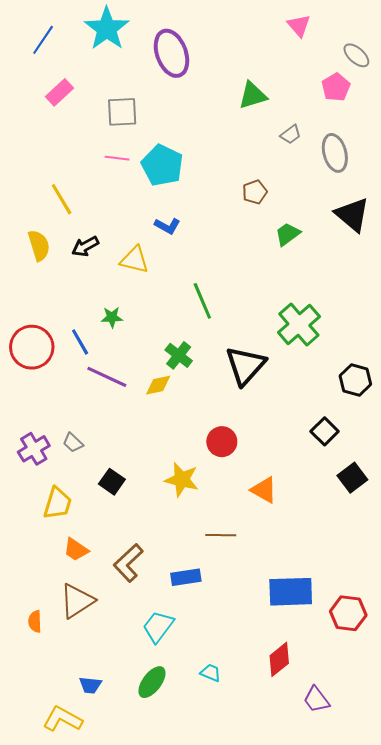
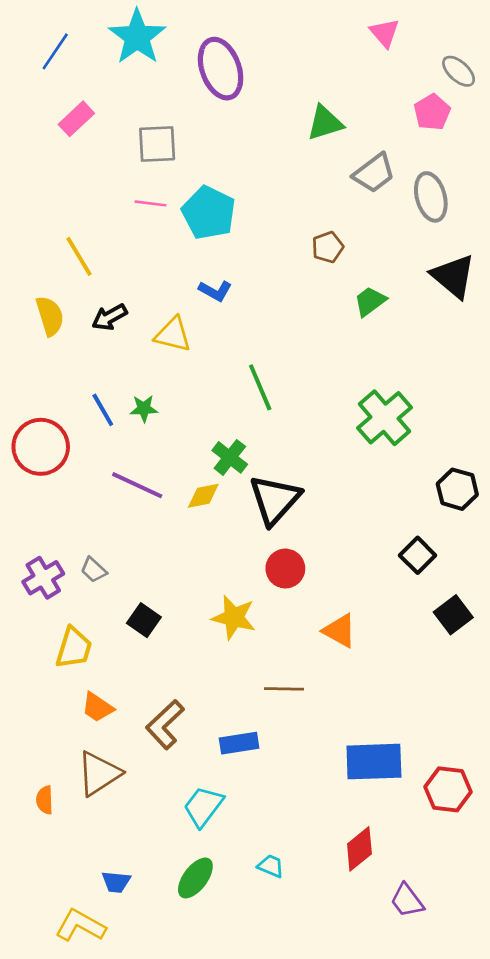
gray trapezoid: (291, 134) -> (374, 173), size x1.6
blue line: (80, 342) -> (103, 410), moved
black triangle: (245, 366) -> (275, 500), moved

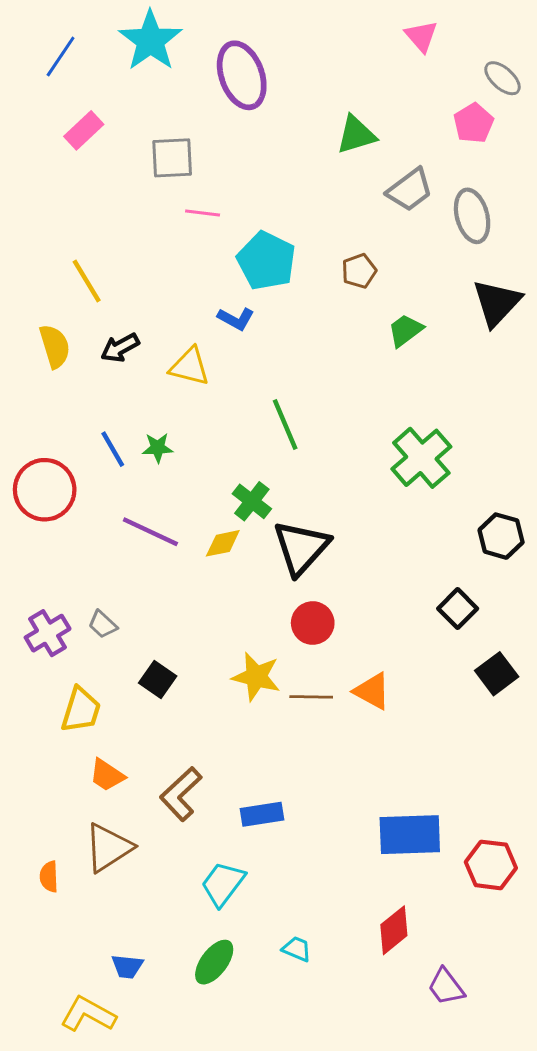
pink line: (150, 203) -> (203, 213), moved
cyan pentagon: (209, 213) -> (266, 261), moved
black triangle: (453, 276) -> (497, 303), turned 33
brown line: (284, 689) -> (311, 697), moved

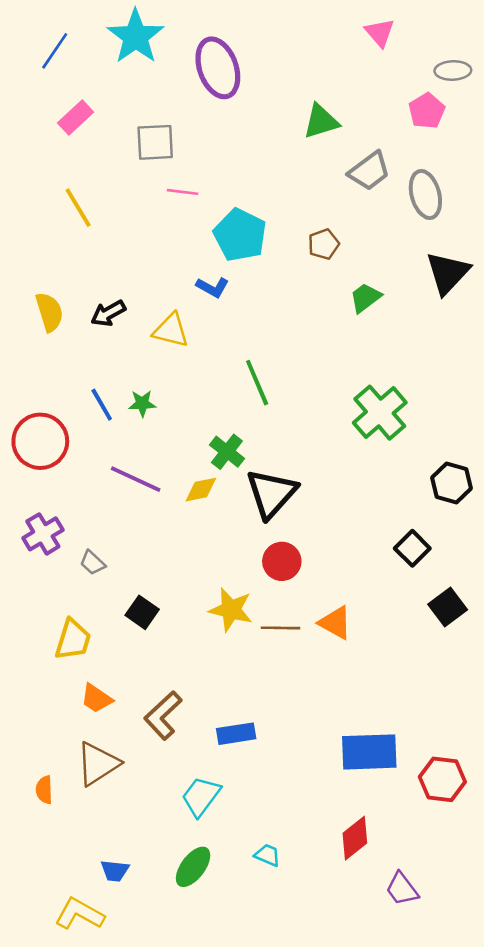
gray ellipse: (502, 78) -> (453, 70), turned -44
yellow line: (87, 281) -> (78, 208), moved
purple cross: (48, 633) -> (43, 534), moved

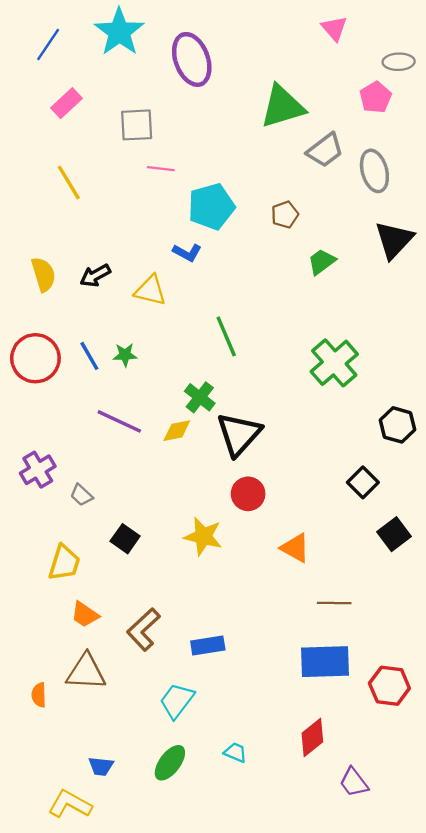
green triangle: (321, 121) -> (283, 107), size x1.4
cyan pentagon: (240, 235) -> (211, 207), turned 30
red circle: (40, 441) -> (35, 358), moved
brown line: (281, 628) -> (334, 603), moved
brown triangle: (98, 764) -> (86, 672), turned 36

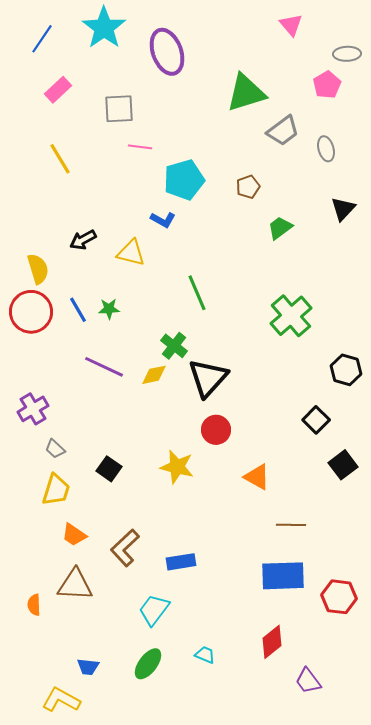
gray ellipse: (374, 171) -> (326, 149), size x0.7
black triangle: (394, 240) -> (343, 209), size x0.7
yellow semicircle: (43, 274) -> (38, 269), moved
gray trapezoid: (81, 495) -> (55, 449), moved

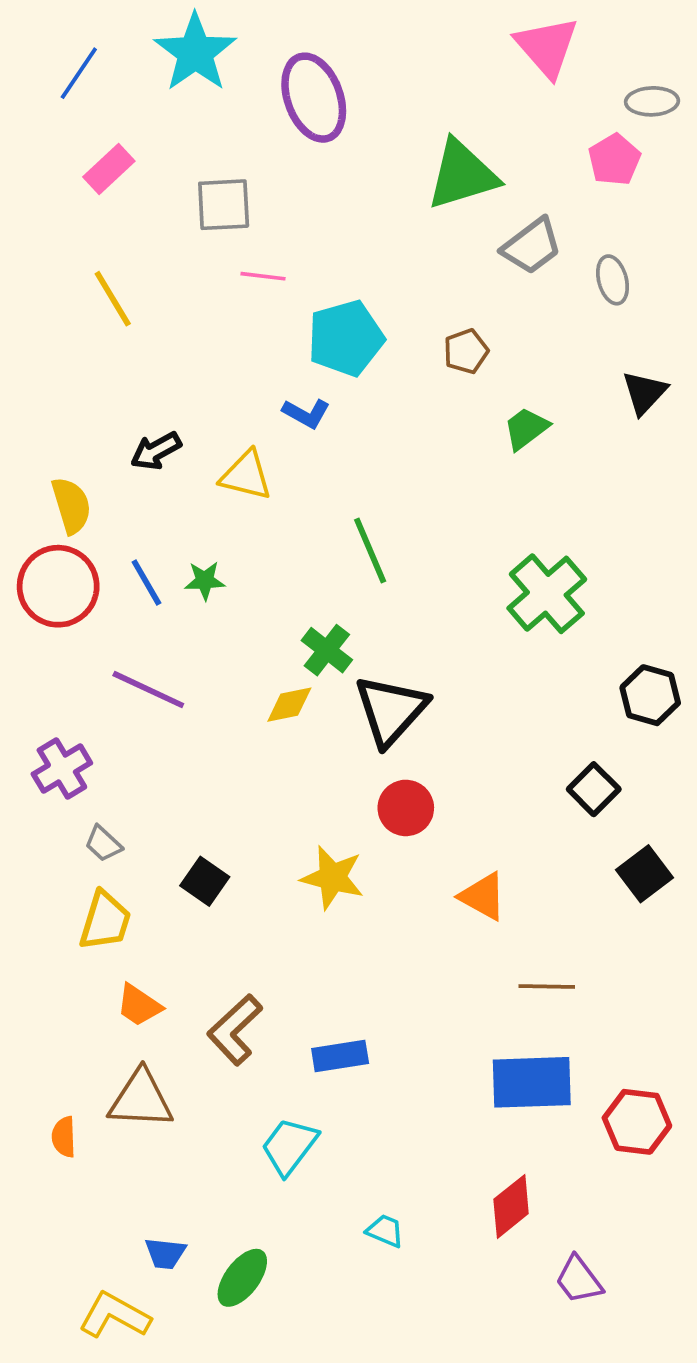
pink triangle: (291, 25) -> (547, 47), size x1.5
purple line: (104, 367) -> (148, 690), moved
green ellipse: (148, 664) -> (242, 1278), moved

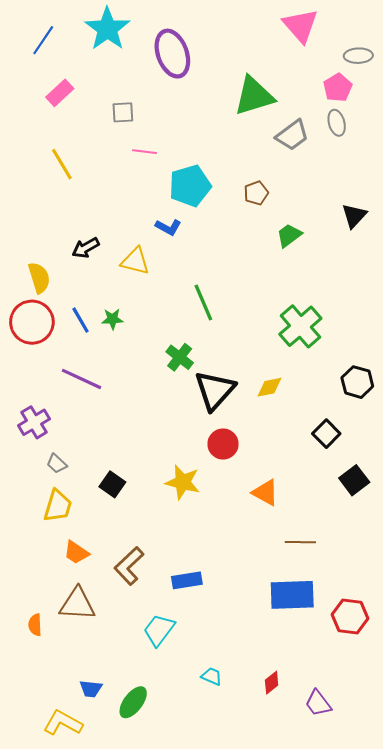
gray square: (224, 205) -> (123, 112), size x0.7
gray ellipse: (613, 280) -> (337, 123), moved
yellow diamond: (289, 705) -> (269, 387), moved
red diamond: (511, 1206) -> (272, 683), moved, size x0.7

